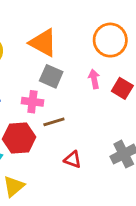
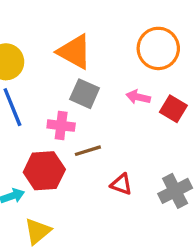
pink arrow: (94, 79) -> (138, 97), turned -66
red triangle: (73, 159) -> (121, 184), moved

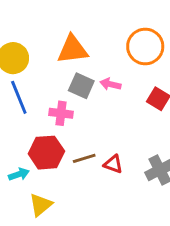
orange triangle: (74, 52) -> (73, 49), turned -36
pink arrow: (138, 97) -> (110, 84), moved
brown line: (88, 151) -> (84, 158), moved

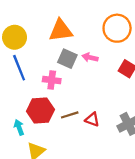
cyan arrow: (19, 174) -> (19, 127), turned -91

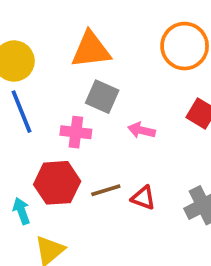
pink arrow: (90, 58) -> (141, 130), moved

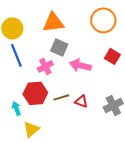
pink arrow: (141, 130) -> (80, 65), size x1.5
pink cross: (76, 132) -> (45, 66), turned -35

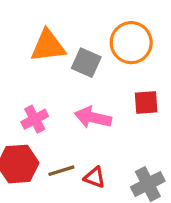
gray square: (59, 47) -> (86, 63), moved
red square: (112, 56) -> (146, 102), turned -35

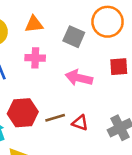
orange triangle: (48, 46) -> (34, 24), moved, size x0.7
pink cross: (35, 119) -> (35, 58), moved, turned 30

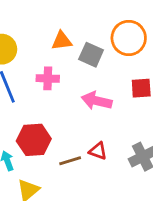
orange triangle: (34, 24) -> (62, 41), moved
brown line: (55, 118) -> (70, 161), moved

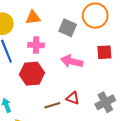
orange triangle: (62, 41) -> (33, 18), moved
red hexagon: (34, 140) -> (32, 74), moved

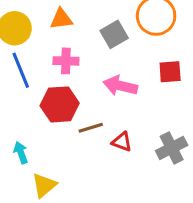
gray square: (68, 28) -> (114, 34), turned 36
brown line: (52, 105) -> (91, 128), moved

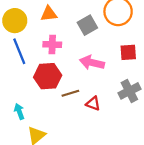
gray cross: (172, 148) -> (129, 91), moved

